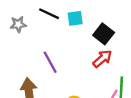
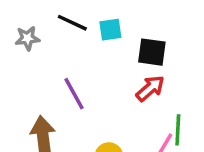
black square: (104, 34) -> (152, 52), turned -30

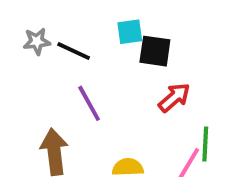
black line: (72, 23) -> (74, 51), moved
black square: (152, 52) -> (155, 51), moved

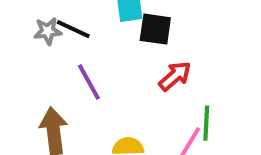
gray star: (37, 41) -> (48, 31), moved

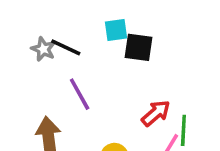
gray star: (48, 31) -> (43, 49), turned 30
red arrow: (175, 76) -> (156, 113), moved

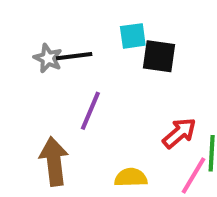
black line: (66, 47) -> (74, 56), turned -32
purple line: (80, 94) -> (90, 111), turned 52

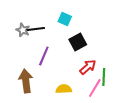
cyan square: (133, 36) -> (65, 19), turned 32
black square: (159, 56) -> (78, 42), moved, turned -36

